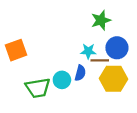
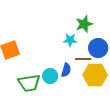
cyan star: (88, 51) -> (70, 40), moved

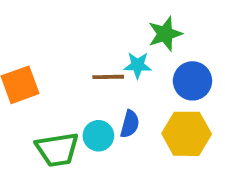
brown line: (83, 59) -> (108, 77), moved

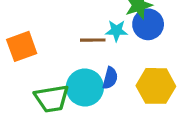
blue circle: (192, 81) -> (148, 24), moved
cyan circle: (98, 136) -> (85, 87), size x1.5

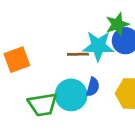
cyan star: (116, 31) -> (98, 46), size x1.6

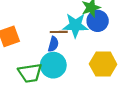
blue semicircle: (93, 87) -> (53, 44), moved

